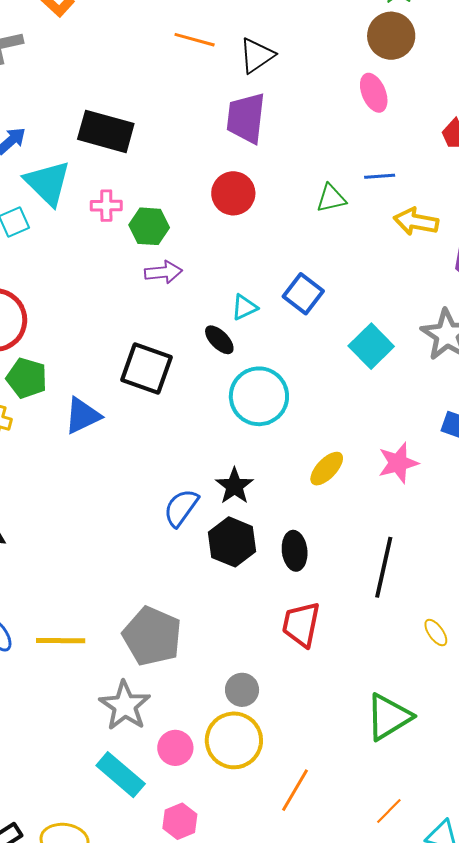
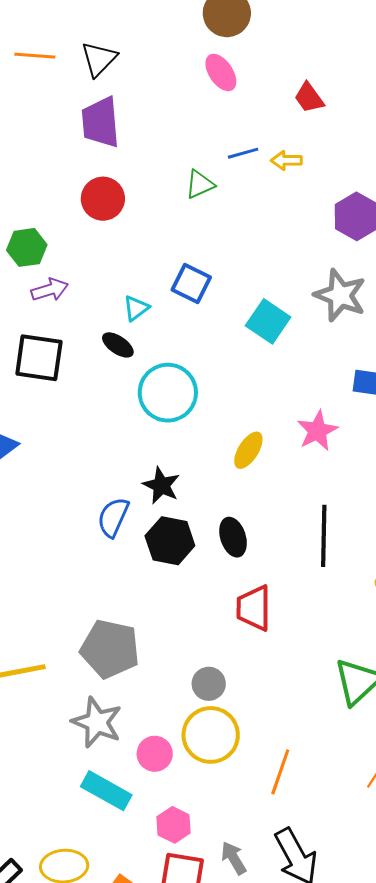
yellow arrow: (416, 222) -> (286, 160), moved, size x0.7
black square: (146, 368) -> (39, 358), moved

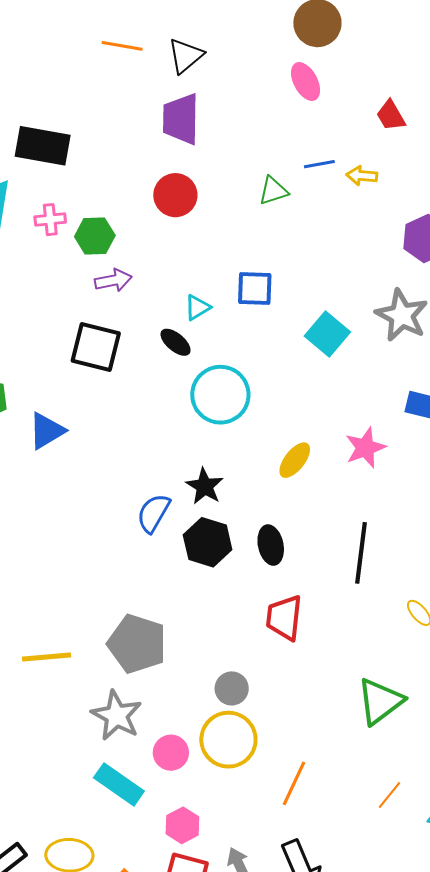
blue square: (191, 283) -> (255, 288), turned -30

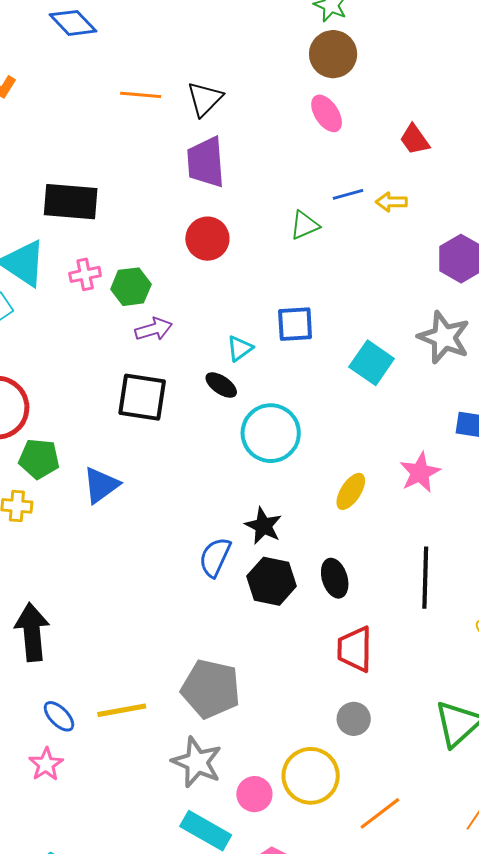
gray circle: (232, 688) -> (354, 719), moved
orange line: (294, 783) -> (380, 813), turned 33

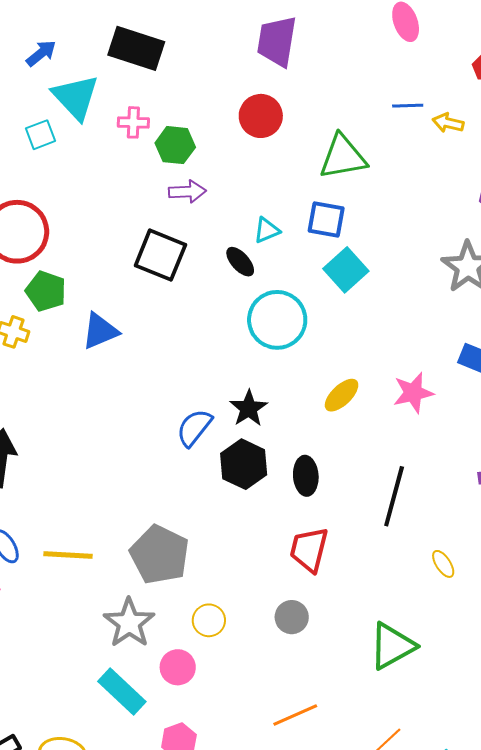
green triangle: (305, 225) -> (343, 157), moved, size x1.6
cyan square: (372, 363) -> (346, 270), moved
yellow circle: (311, 776) -> (209, 620), moved, size x0.6

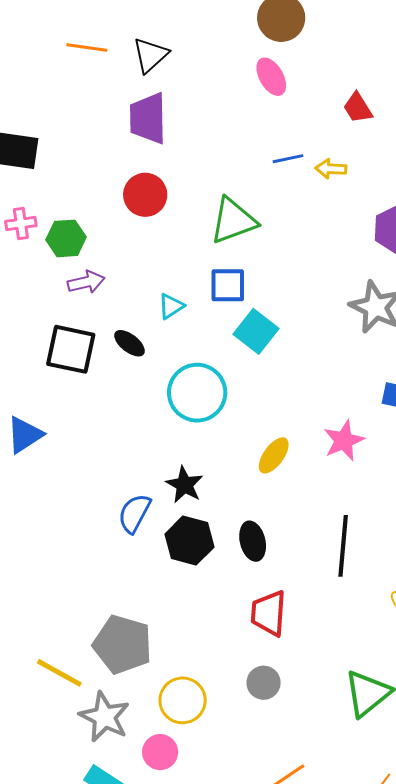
black ellipse: (240, 262) -> (130, 343), moved
yellow line: (68, 555) -> (59, 673), moved, turned 36
yellow circle: (209, 620) -> (183, 700), size x1.4

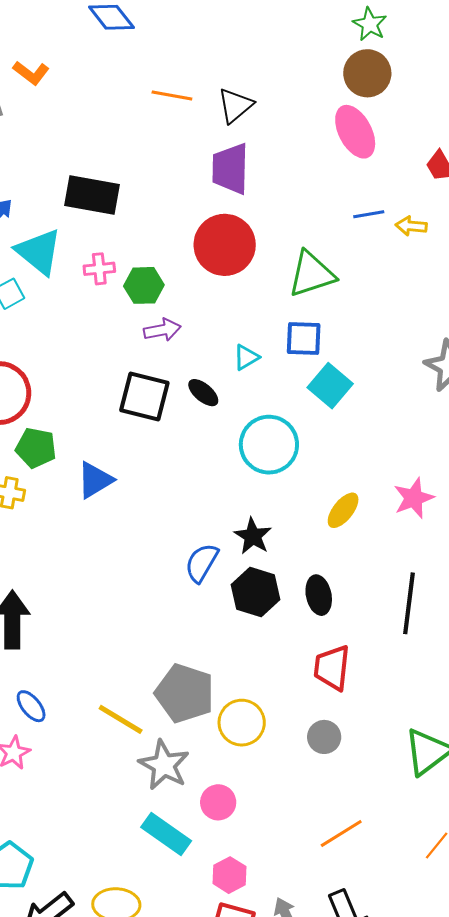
pink ellipse: (271, 77) -> (355, 132), size x1.4
red circle: (145, 195) -> (225, 245), size x1.4
yellow circle: (183, 700) -> (242, 723), moved

